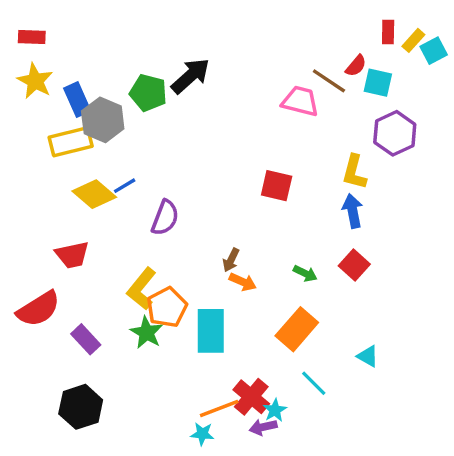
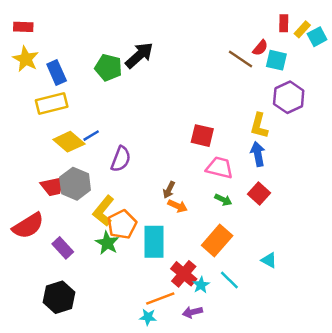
pink trapezoid: (300, 101) -> (220, 168), moved
gray hexagon: (103, 120) -> (75, 184), moved
red cross: (251, 397) -> (184, 274), moved
cyan star: (275, 410) -> (201, 285), moved

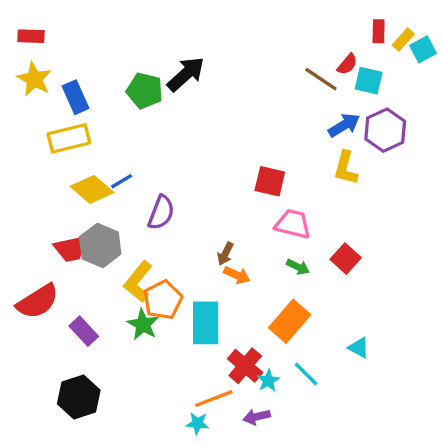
blue arrow: (258, 154) -> (344, 125), moved, turned 70

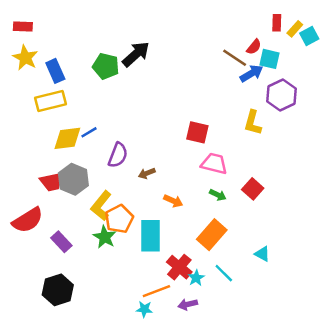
blue arrow: (344, 125) -> (251, 73), moved
yellow diamond: (92, 189) -> (67, 138), turned -48
brown arrow: (225, 254) -> (147, 173), moved, turned 42

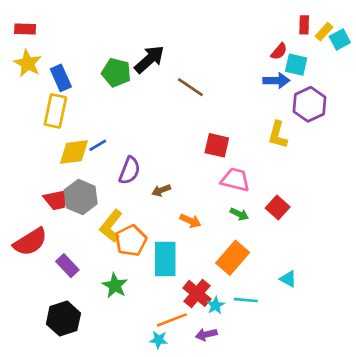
brown line: (235, 58) -> (190, 87), moved
blue arrow: (251, 73) -> (276, 81), turned 30
yellow rectangle: (51, 101) -> (55, 111), turned -64
green star: (105, 237) -> (115, 286), moved
cyan line: (224, 273) -> (246, 300), turned -40

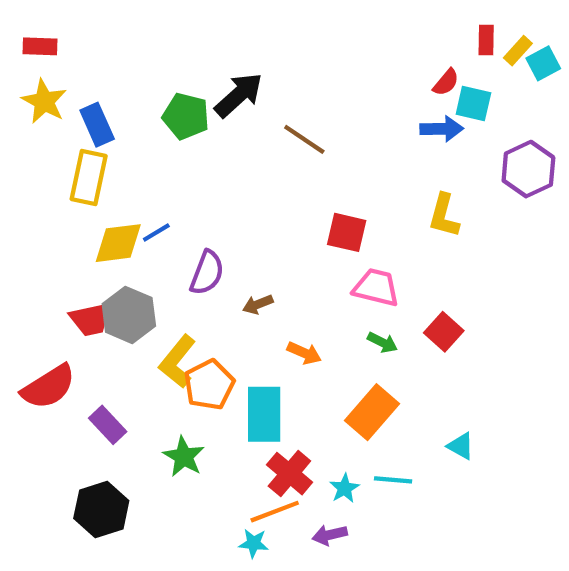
purple hexagon: (309, 104) -> (528, 169), moved
red cross: (197, 293) -> (289, 474), moved

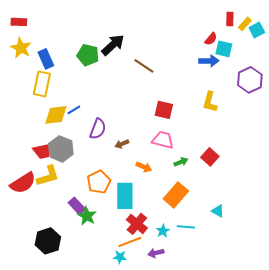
pink trapezoid: (376, 287) -> (163, 140), moved
green arrow: (383, 342) -> (181, 162), turned -48
yellow L-shape: (177, 361) -> (48, 176), moved, turned -145
purple rectangle: (108, 425) -> (77, 206), moved

